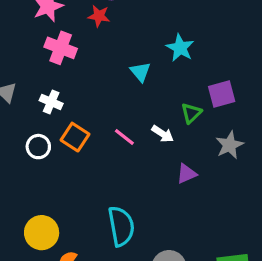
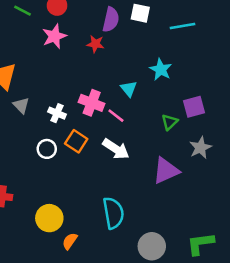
pink cross: (61, 48) -> (92, 103), moved
white arrow: (163, 134) -> (116, 149), moved, size x1.5
pink line: (124, 137) -> (116, 116), moved
purple triangle: (187, 174) -> (166, 171), size x1.6

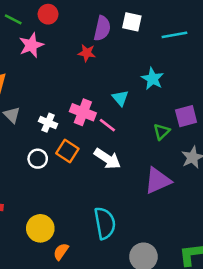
pink star: (54, 36) -> (31, 45), moved

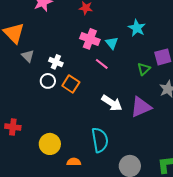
pink cross: (83, 112) -> (90, 39), moved
white circle: (38, 159) -> (48, 81), moved
white arrow: (107, 159) -> (112, 103), moved
orange semicircle: (61, 252) -> (74, 162), moved, turned 56

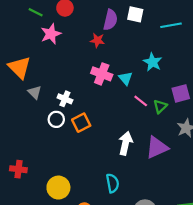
pink line: (102, 64) -> (141, 101), moved
orange square: (71, 84) -> (81, 123), turned 30
white arrow: (112, 103) -> (126, 143), turned -110
cyan semicircle: (100, 140) -> (113, 183), size x0.7

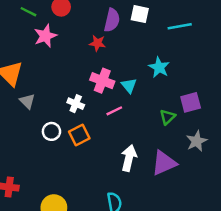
white cross: (65, 99) -> (76, 104), moved
pink line: (141, 101) -> (114, 111), moved, turned -64

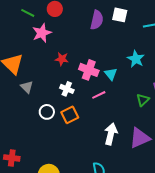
red star: (97, 43) -> (62, 59), moved

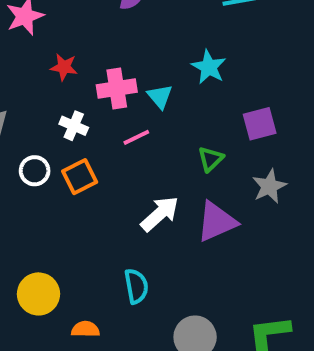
pink cross: (89, 70) -> (117, 89), turned -30
green triangle: (143, 100) -> (211, 159), moved
white arrow: (111, 134) -> (160, 214), turned 35

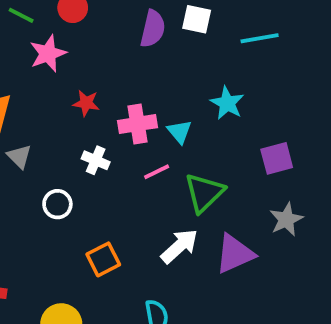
green triangle: (211, 159) -> (204, 193), moved, size x1.6
orange square: (80, 177) -> (103, 259), moved

